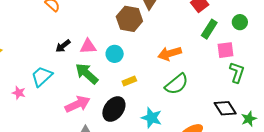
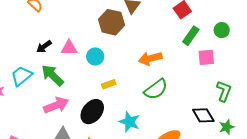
green L-shape: (237, 72) -> (224, 91), moved
green arrow: (87, 74) -> (53, 75), moved

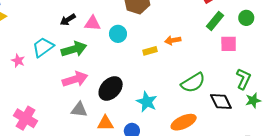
orange arrow: (150, 58) -> (173, 40), size x0.7
green arrow: (53, 75) -> (74, 49), turned 115
yellow rectangle: (109, 84) -> (150, 51), moved
green semicircle: (156, 89) -> (193, 83), moved
green star: (227, 127) -> (253, 100), moved

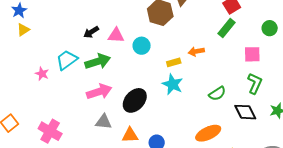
green rectangle: (215, 21) -> (227, 28), moved
green L-shape: (243, 79) -> (255, 83), moved
green semicircle: (193, 83) -> (217, 94), size x0.7
cyan star: (147, 102) -> (173, 84), moved

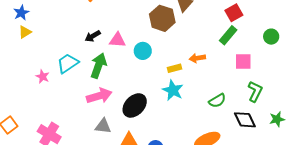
pink square: (252, 54) -> (243, 61), moved
green arrow: (98, 61) -> (99, 66), turned -55

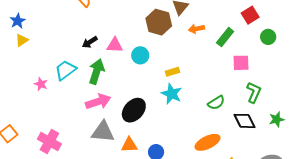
red square: (234, 13) -> (250, 15), moved
orange arrow: (197, 58) -> (196, 29), moved
gray triangle: (103, 126) -> (103, 132), size x1.4

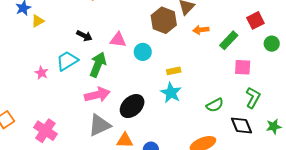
yellow triangle: (22, 40) -> (38, 21), moved
black arrow: (90, 42) -> (84, 36), moved, turned -126
gray triangle: (103, 132) -> (99, 125), turned -35

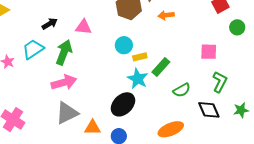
black arrow: (84, 36) -> (50, 24), turned -56
green rectangle: (229, 40) -> (161, 67), moved
cyan circle: (143, 52) -> (124, 45), moved
black ellipse: (132, 106) -> (123, 104), moved

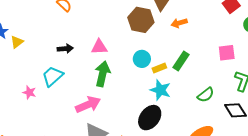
black arrow: (50, 24) -> (65, 49), turned 35
green arrow: (64, 52) -> (103, 74), moved
green rectangle: (161, 67) -> (181, 61), moved

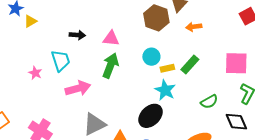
pink square: (227, 53) -> (236, 63), size x1.4
cyan trapezoid: (53, 76) -> (61, 60), turned 105
pink arrow: (88, 105) -> (78, 88), moved

